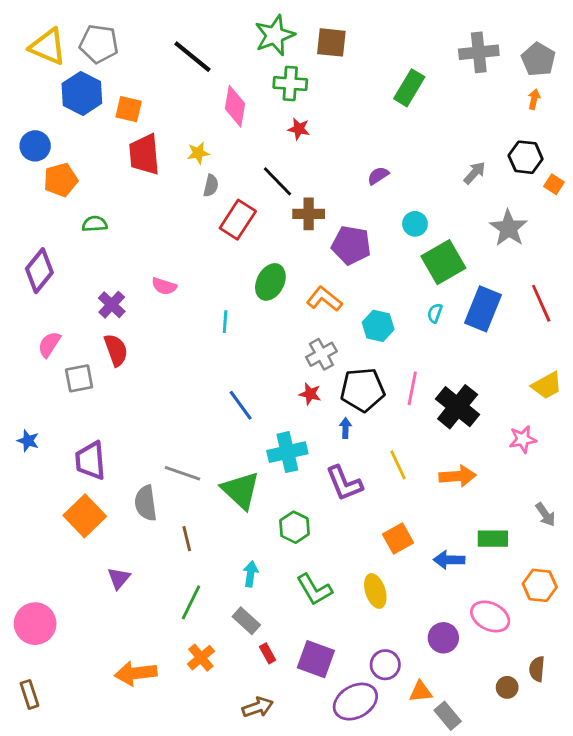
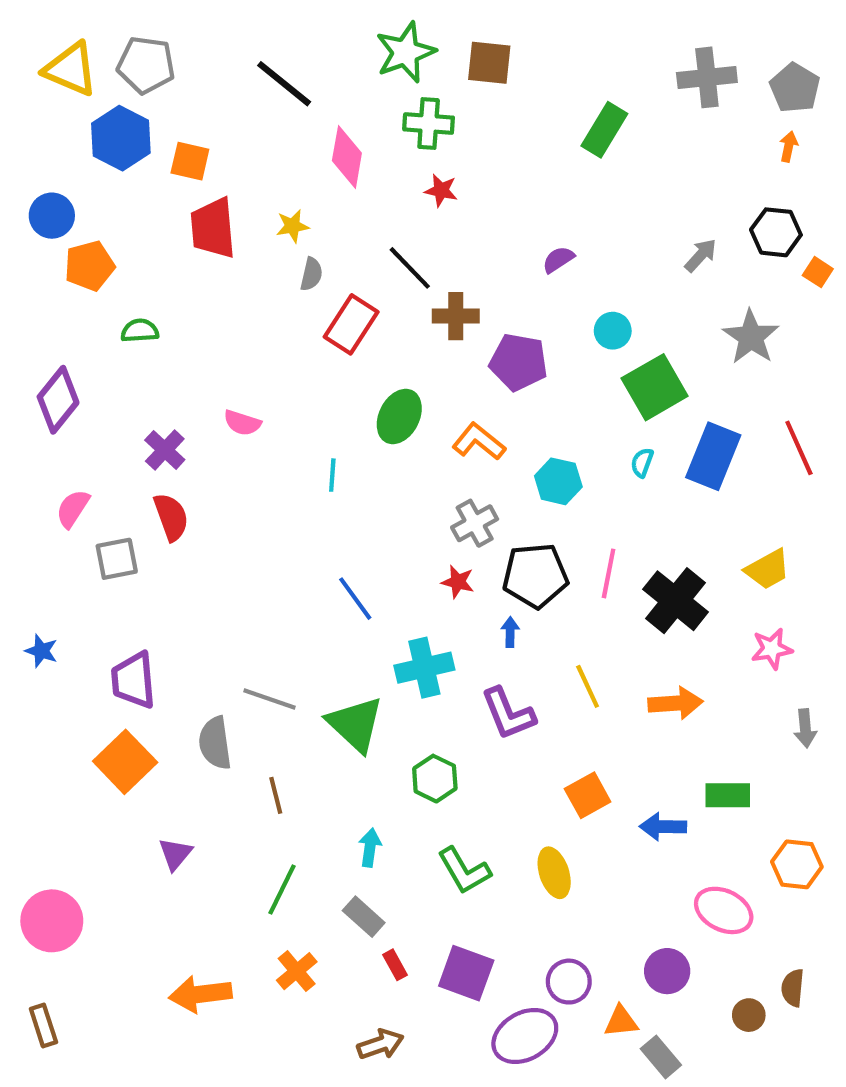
yellow trapezoid: (547, 385) -> (768, 569), moved
gray arrow: (545, 514) -> (805, 728), moved, turned 30
purple circle: (443, 638) -> (667, 971), moved

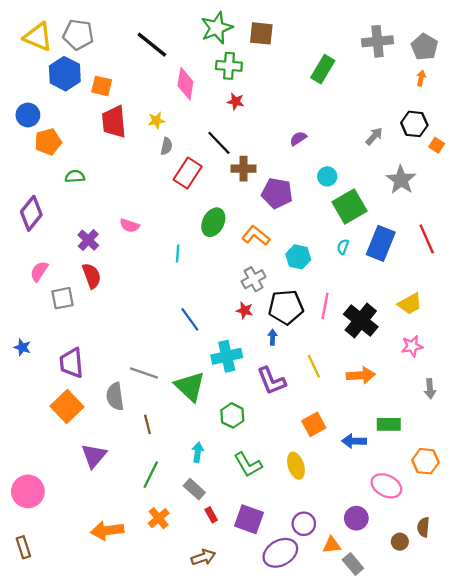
purple triangle: (175, 854) -> (94, 456), size x1.4

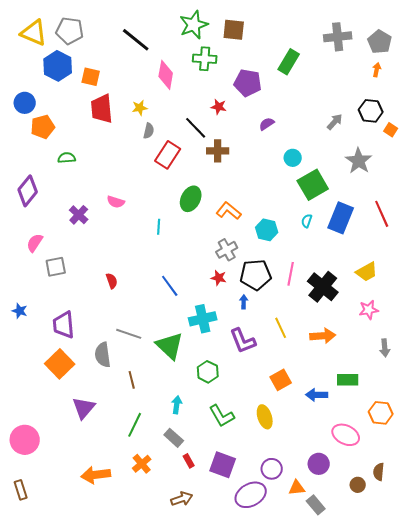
red star: (236, 102) -> (219, 107), moved
purple pentagon: (277, 193) -> (248, 83), moved
red semicircle: (92, 276) -> (112, 281), moved, size x0.7

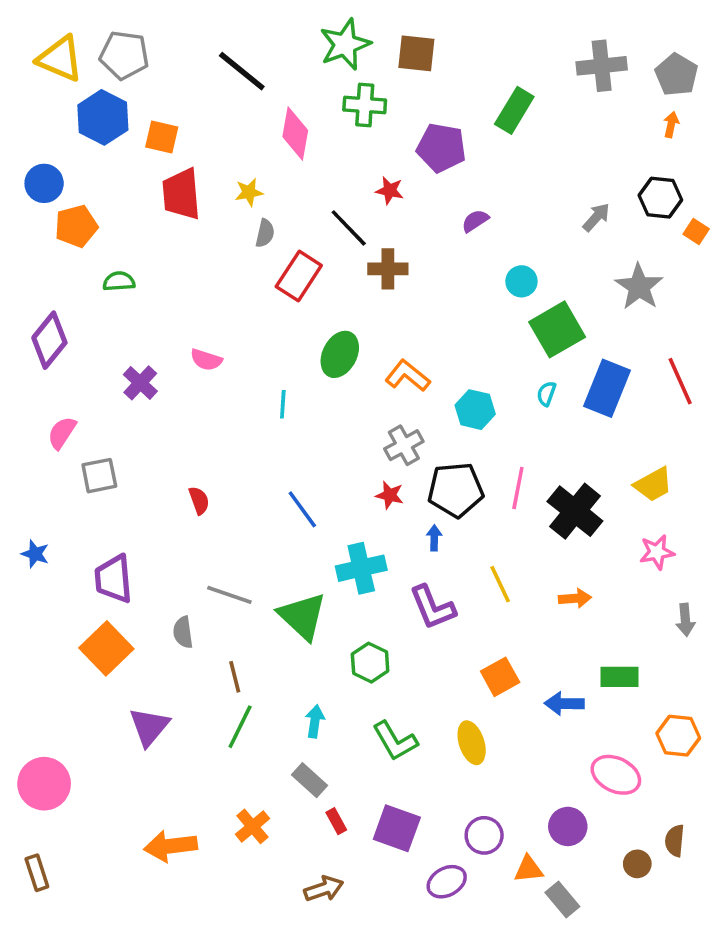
orange arrow: (323, 336) -> (575, 598), size x0.7
gray semicircle: (103, 355) -> (183, 632), size x0.7
green line: (135, 425) -> (240, 727), moved
purple ellipse: (251, 495) -> (447, 882), size x0.7

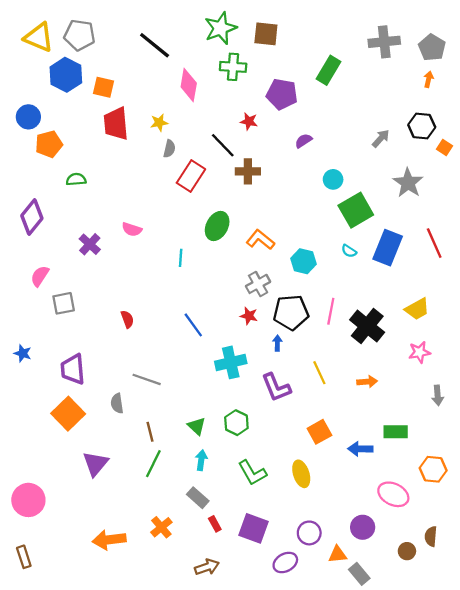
cyan semicircle: (546, 394) -> (349, 251), turned -77
green triangle: (302, 616) -> (197, 426), moved, size x0.6

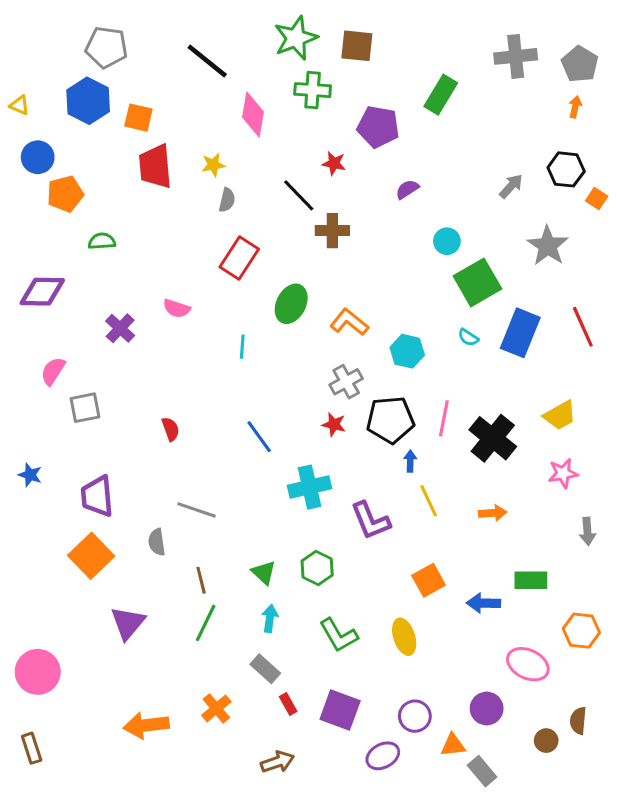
yellow triangle: (39, 37) -> (19, 105), moved, size x0.5
red rectangle: (191, 176) -> (239, 258), moved
purple diamond: (32, 217) -> (42, 292), turned 52
blue arrow: (277, 343) -> (410, 461), moved

